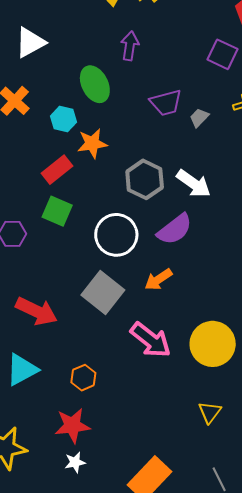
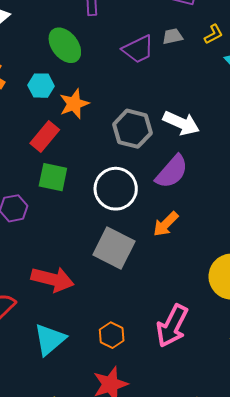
gray trapezoid: (199, 118) -> (173, 36), moved, turned 45
pink arrow: (151, 340) -> (172, 326), moved, turned 90

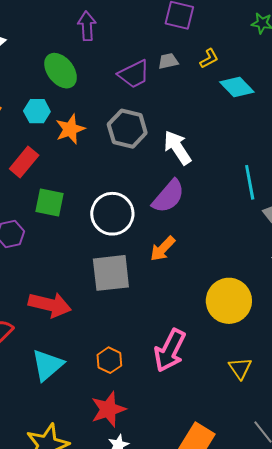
white arrow: (181, 123) -> (177, 148), turned -147
gray hexagon: (132, 129) -> (127, 129), moved
red rectangle: (45, 136) -> (24, 162), moved
gray square: (114, 248) -> (111, 273), turned -33

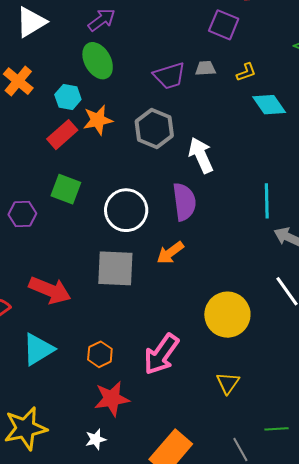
purple arrow: (87, 26) -> (102, 20), moved, turned 48
red rectangle: (24, 162) -> (62, 135), moved
purple semicircle: (168, 196) -> (184, 202), turned -57
red star: (108, 409) -> (112, 399), moved

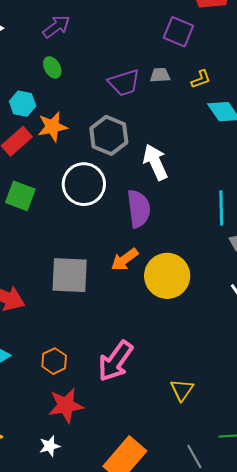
green ellipse: (98, 61) -> (52, 67), size x0.6
white circle: (126, 210) -> (84, 184), moved
yellow circle: (227, 315) -> (167, 276), moved

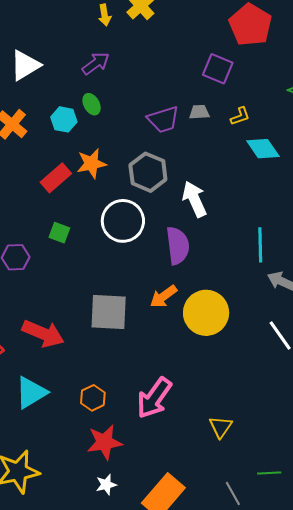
cyan hexagon: (23, 104) -> (64, 119), moved
green square: (20, 196) -> (59, 233), size x0.7
white star: (50, 446) -> (106, 485), moved

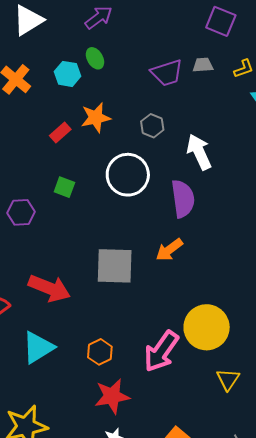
gray hexagon: (148, 172) -> (152, 126), size x0.6
red rectangle: (56, 178) -> (60, 133), size x0.7
yellow circle: (206, 313) -> (207, 327), moved

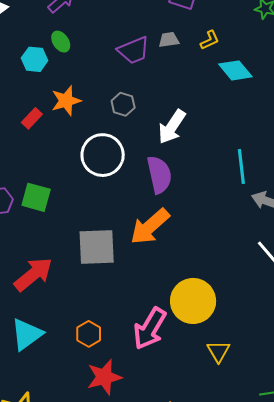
white arrow: (199, 152) -> (172, 127), turned -117
green square: (64, 187) -> (36, 197), moved, size x1.4
orange arrow: (169, 250) -> (150, 227), size x1.5
red arrow: (49, 288) -> (33, 274), turned -57

